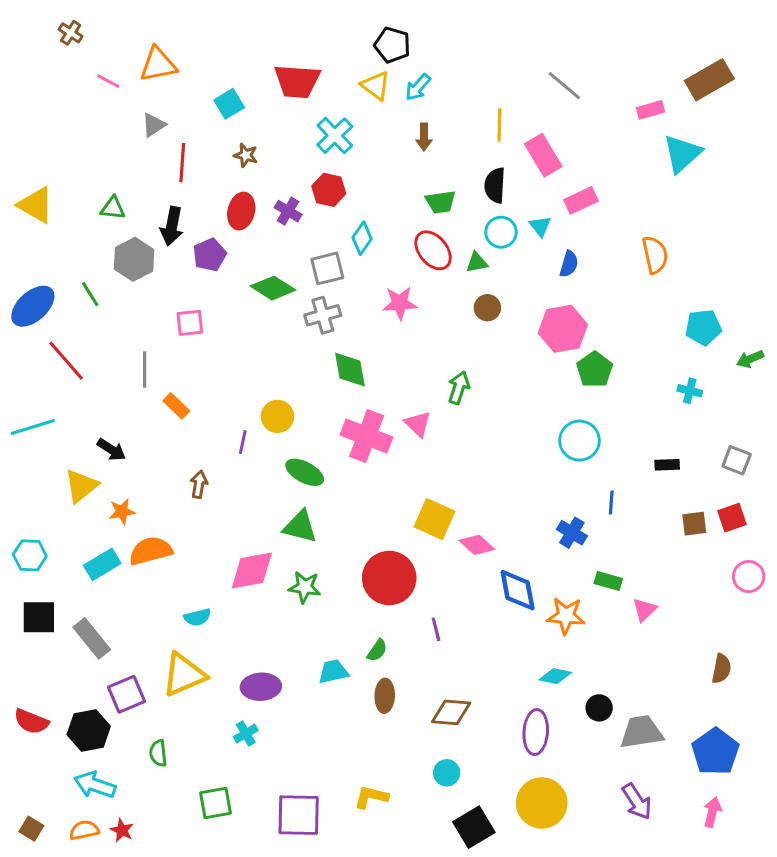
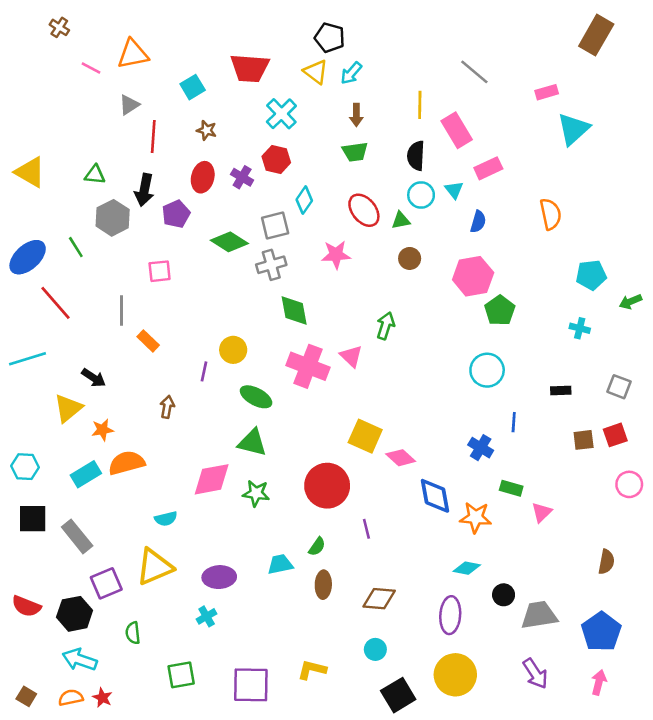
brown rectangle: (709, 80) -> (596, 35), moved, turned -30
green trapezoid: (441, 202) -> (355, 152), moved

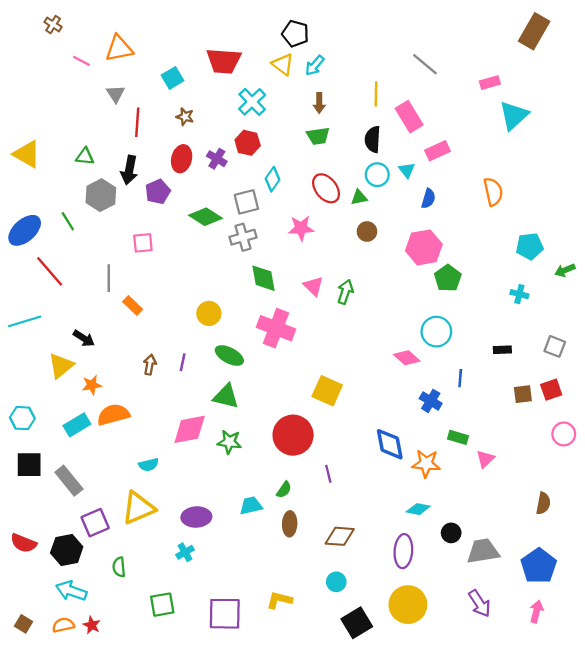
gray triangle: (129, 105) -> (116, 94), turned -30
pink triangle: (351, 356) -> (314, 286), moved
purple line: (204, 371) -> (183, 362), moved
pink diamond: (401, 458) -> (407, 358), moved

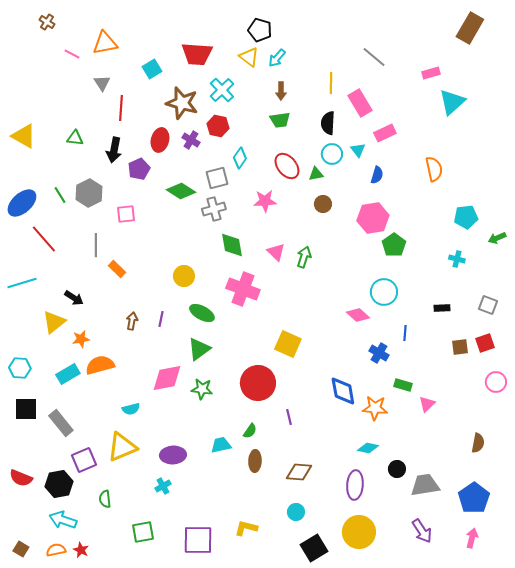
brown star: (185, 117) -> (182, 103), moved, size x2.0
gray hexagon: (101, 195) -> (89, 193), moved
green triangle: (226, 396) -> (199, 349), turned -50

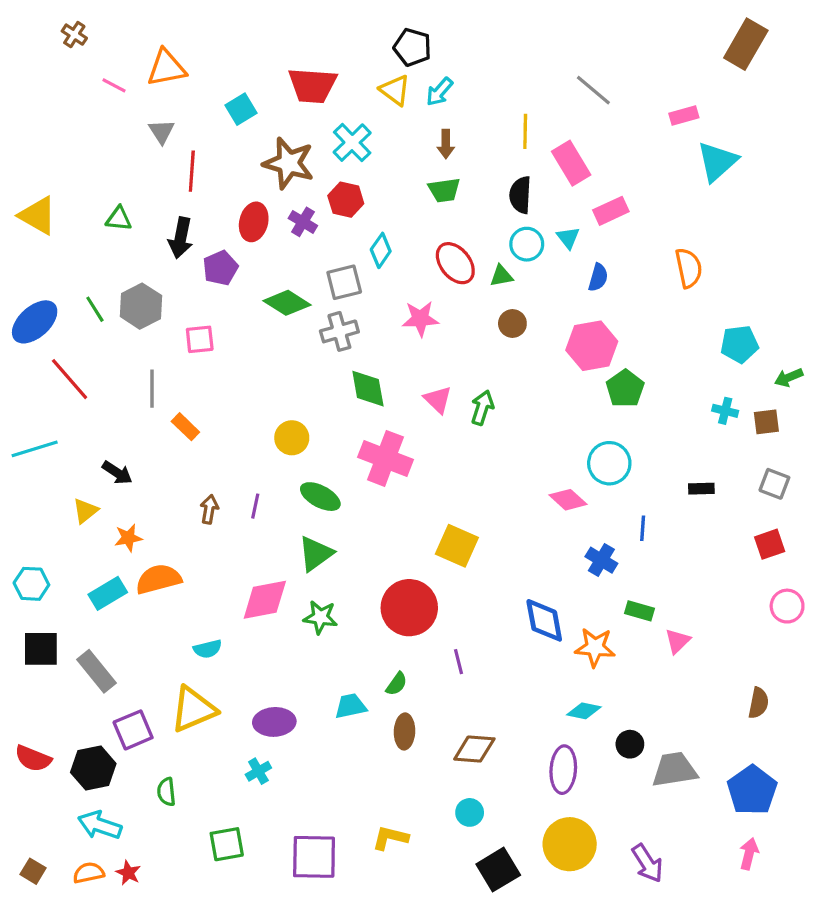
yellow triangle: (54, 322) -> (85, 511), size x0.7
brown square: (460, 347) -> (766, 422), moved
purple arrow: (422, 531) -> (647, 863), moved

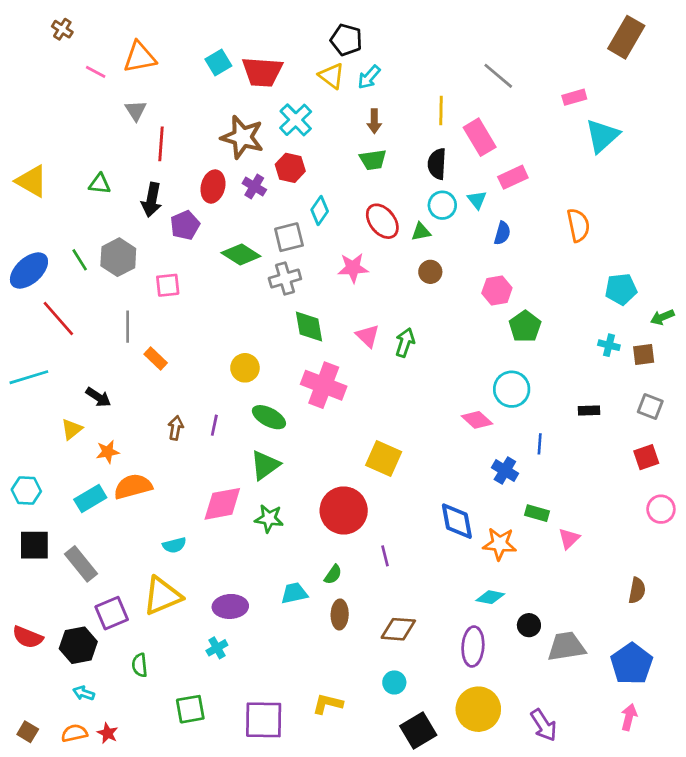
cyan square: (241, 109) -> (218, 63), moved
pink hexagon: (592, 346) -> (497, 291), size x0.7
cyan arrow: (100, 825) -> (84, 693), size x0.6

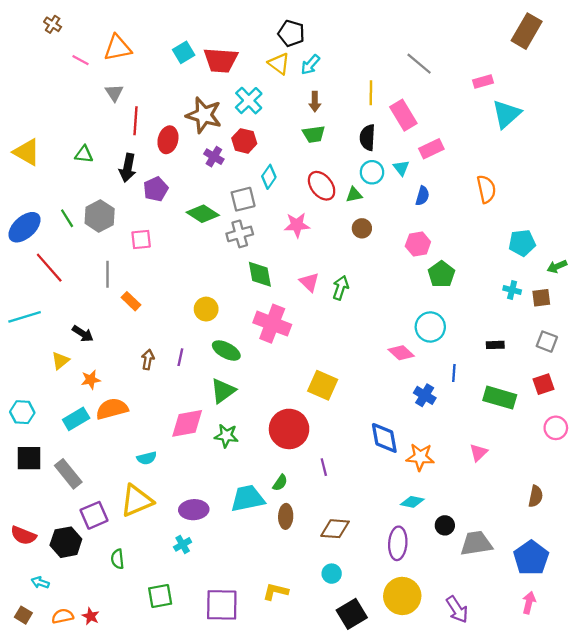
red ellipse: (213, 187) -> (168, 140), moved
green rectangle: (537, 513) -> (500, 398), moved, size x1.6
cyan trapezoid: (294, 593) -> (248, 498), size x1.5
cyan arrow: (84, 693) -> (40, 583), moved

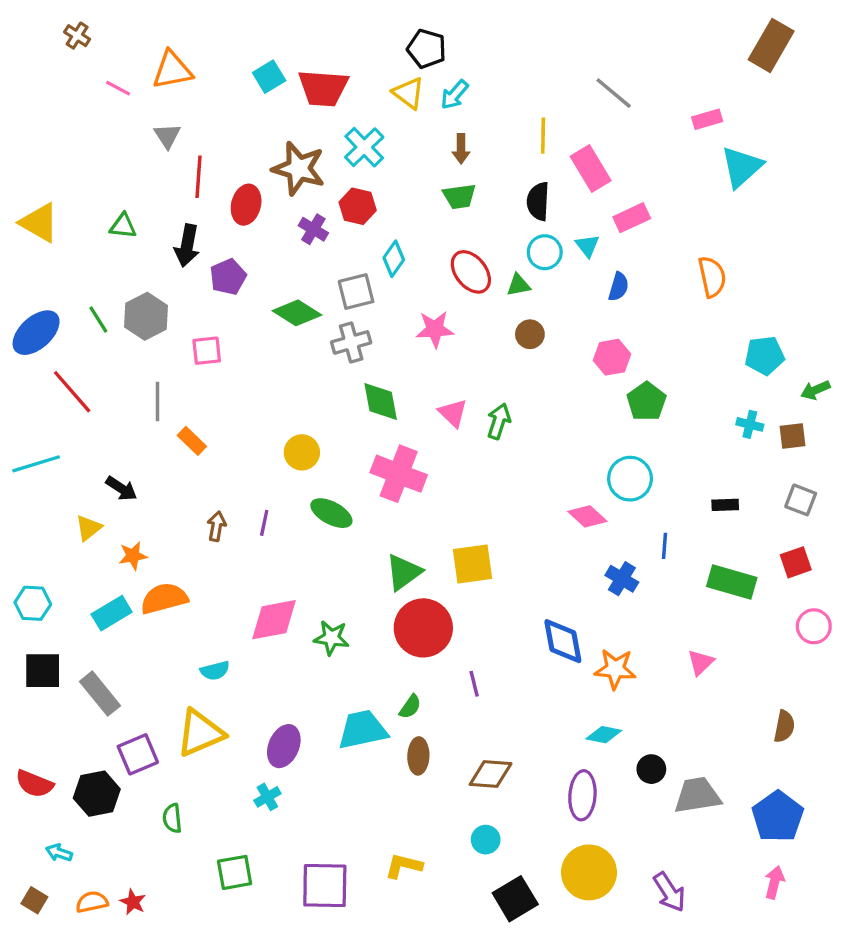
yellow square: (323, 385) -> (473, 564), turned -32
green triangle: (223, 391) -> (404, 572), moved
purple ellipse: (194, 510) -> (284, 746), turned -64

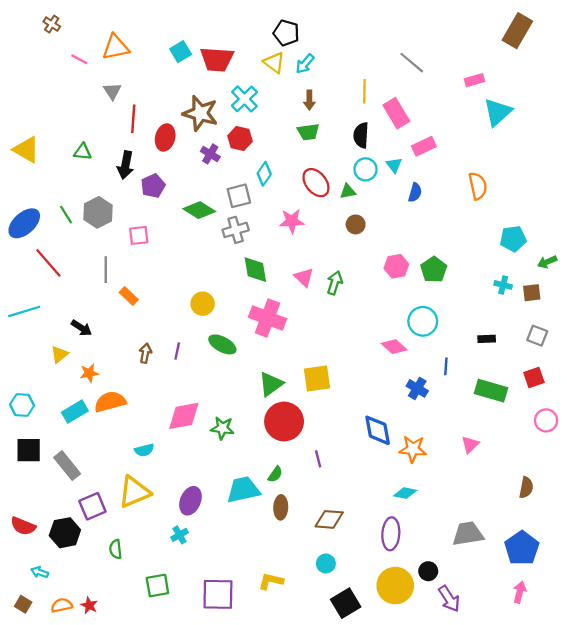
pink hexagon: (612, 357) -> (396, 266), moved
black circle: (651, 769) -> (428, 571), moved

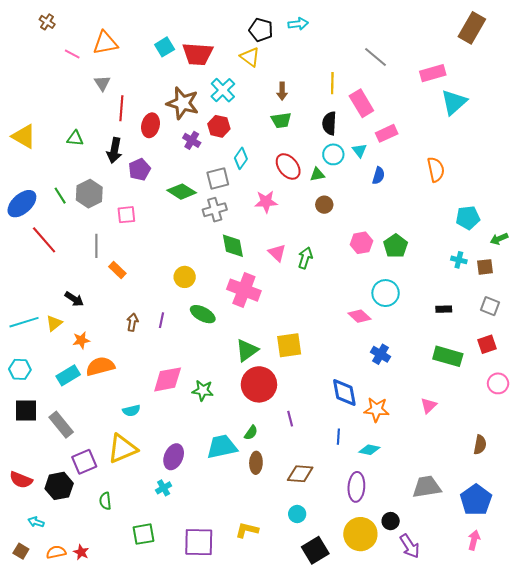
cyan arrow: (305, 64) -> (298, 24), moved, turned -138
pink rectangle: (474, 80) -> (433, 73), size x1.4
cyan line: (24, 311) -> (24, 322), moved
blue line: (446, 366) -> (338, 437), moved

